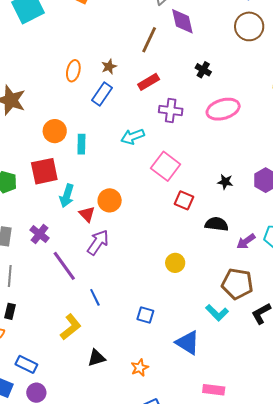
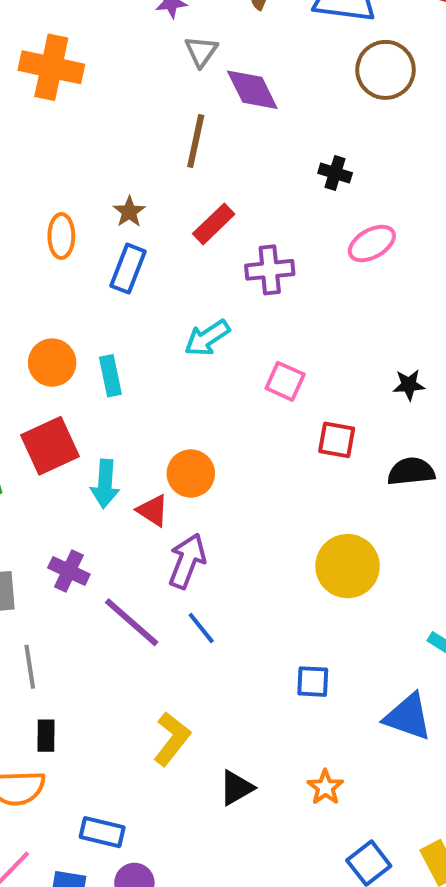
black cross: (203, 70) -> (335, 173), moved
pink ellipse: (223, 109) -> (372, 244), size x0.7
pink square: (166, 166) -> (285, 381), size x0.7
yellow circle: (175, 263) -> (348, 566), size x1.6
blue line: (95, 297) -> (201, 628), moved

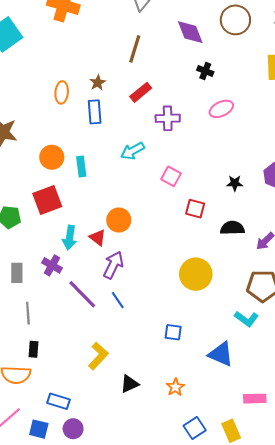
purple diamond: (252, 90) -> (190, 32), moved
blue rectangle: (128, 269) -> (95, 112), turned -30
cyan arrow: (105, 484) -> (70, 238), moved

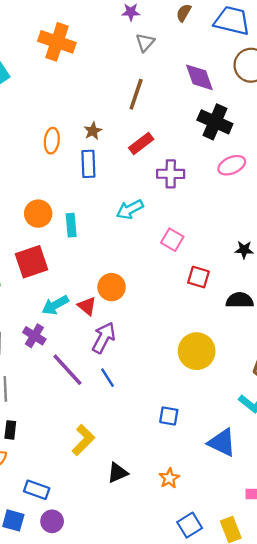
black cross: (205, 71) -> (215, 122), size x1.8
cyan arrow: (70, 238) -> (55, 305), turned 50

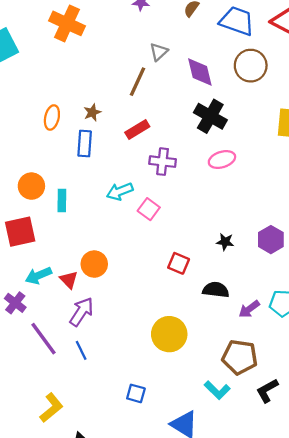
gray triangle: (145, 42) -> (159, 52), moved
pink square: (172, 240) -> (149, 209), moved

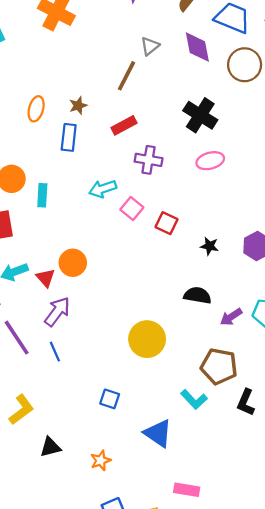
purple diamond: (200, 72) -> (197, 47), moved
red square: (179, 263) -> (167, 223), moved
black L-shape: (267, 391) -> (246, 402), turned -40

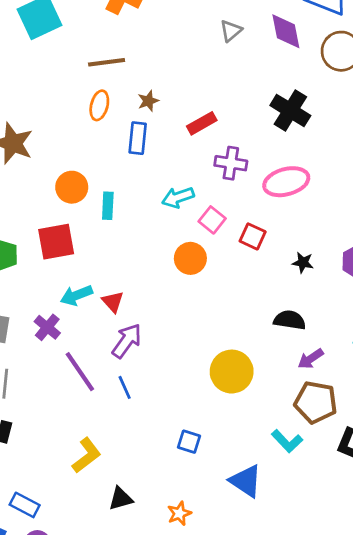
brown line: (127, 76) -> (107, 62), moved, turned 56
pink ellipse: (210, 161) -> (286, 182), moved, size x1.4
orange circle: (73, 263) -> (190, 258), moved
purple arrow: (231, 317) -> (311, 359), moved

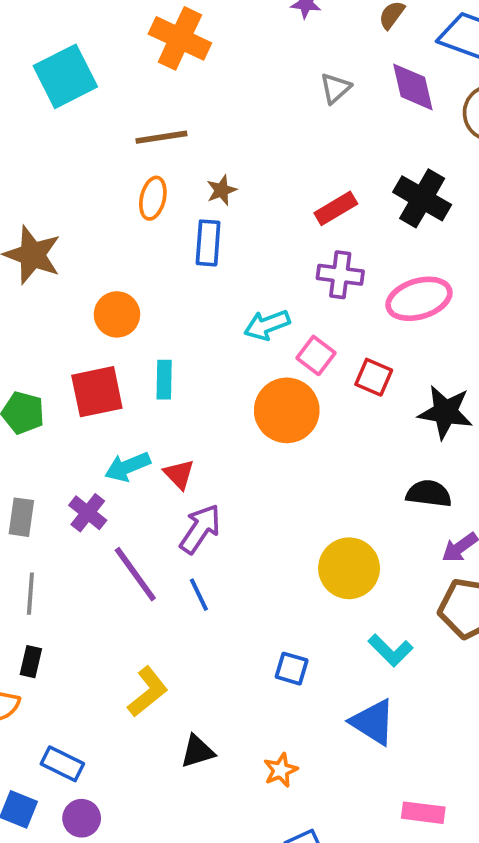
red rectangle: (202, 123) -> (336, 208), moved
cyan rectangle: (108, 206) -> (164, 380), moved
orange circle: (190, 258) -> (287, 410), size x1.4
black star: (303, 263) -> (445, 412), size x1.8
cyan L-shape: (287, 441) -> (390, 650), moved

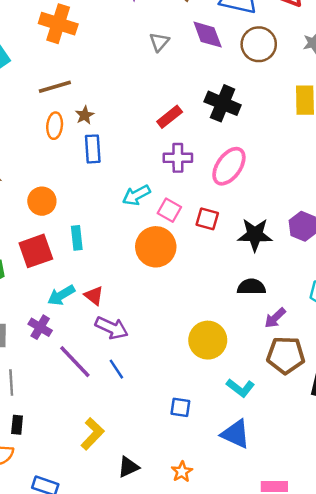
brown star: (222, 190) -> (85, 115), moved
pink ellipse: (419, 299) -> (229, 166), turned -30
purple arrow: (200, 529) -> (112, 328), turned 88

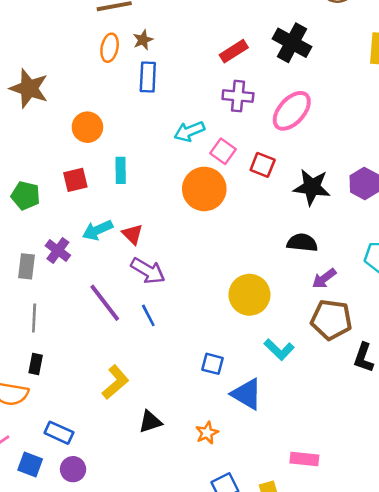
red square: (36, 251) -> (75, 180), size x0.7
purple cross: (40, 327) -> (58, 251), moved
blue triangle: (236, 434) -> (247, 394), moved

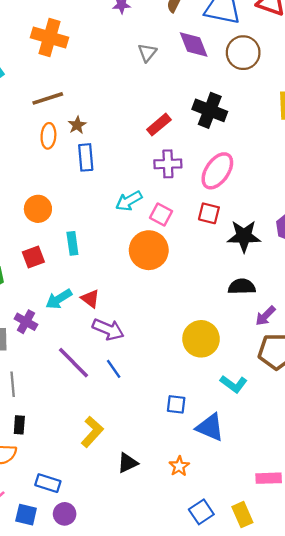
red square: (263, 165) -> (209, 213), moved

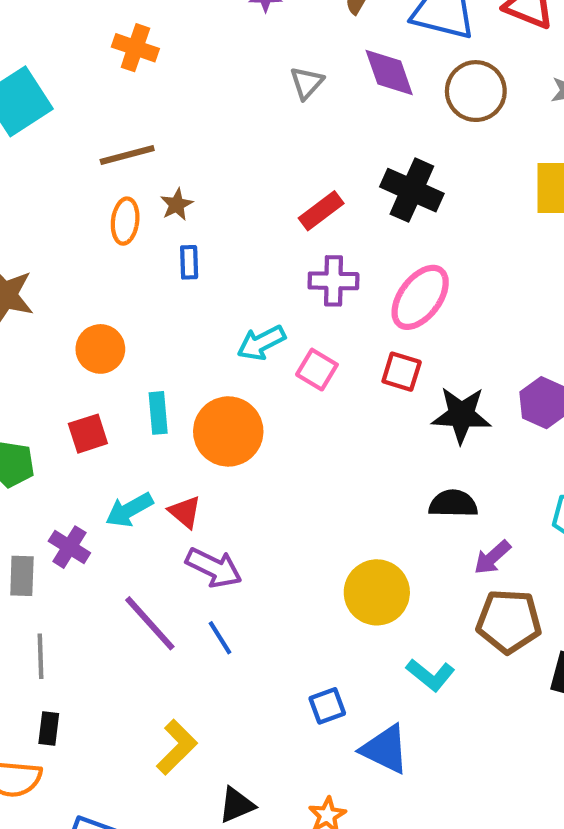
orange cross: (49, 38) -> (135, 48), size x0.7
blue rectangle: (86, 157) -> (189, 262), size x0.7
orange circle: (149, 250) -> (228, 431), moved
blue square: (176, 404) -> (327, 706), turned -30

